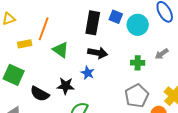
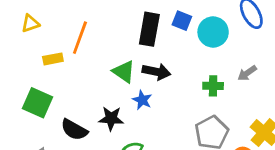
green triangle: (61, 50) -> (124, 72), moved

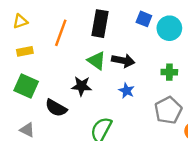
black rectangle: (149, 29) -> (100, 24), moved
yellow rectangle: (53, 59) -> (25, 51), moved
blue star: (142, 100) -> (127, 91), moved
black star: (111, 118) -> (82, 86), moved

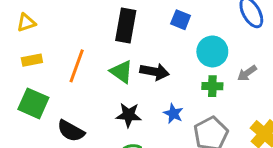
cyan circle: (169, 28) -> (212, 51), moved
orange line: (61, 33) -> (77, 66), moved
black star: (82, 86) -> (129, 115), moved
blue star: (127, 91) -> (173, 114), moved

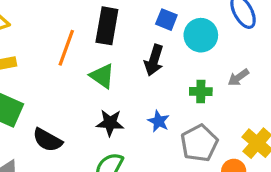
cyan circle: (212, 51) -> (201, 35), moved
orange line: (77, 66) -> (66, 48), moved
black arrow: (155, 72) -> (154, 60), moved, turned 96

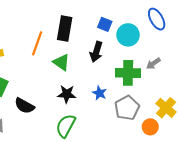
green cross: (201, 92) -> (128, 73), size x1.6

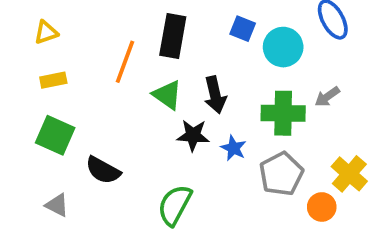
black arrow: (96, 52) -> (215, 95), moved, turned -30
black star: (67, 94) -> (193, 135), moved

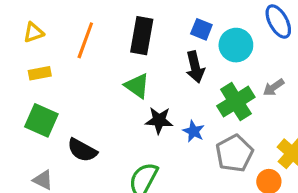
orange line: (125, 62) -> (85, 40), moved
black arrow: (215, 95) -> (195, 67), moved
green cross: (283, 113) -> (236, 102), turned -33

